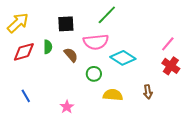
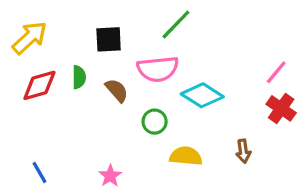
blue line: (26, 96) -> (39, 173), moved

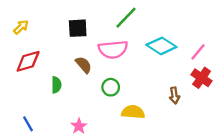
yellow arrow: (30, 38) -> (21, 27), size x0.6
green semicircle: (79, 77) -> (56, 85), moved
cyan diamond: (202, 95) -> (161, 46), moved
brown arrow: (243, 151) -> (174, 95), moved

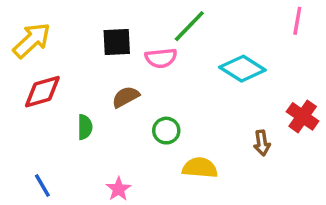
yellow arrow: (21, 27) -> (32, 40), size x1.6
pink semicircle: (113, 49) -> (161, 58), moved, size x0.7
pink line: (198, 52) -> (297, 21), moved, turned -30
brown semicircle: (84, 65) -> (126, 97), turned -78

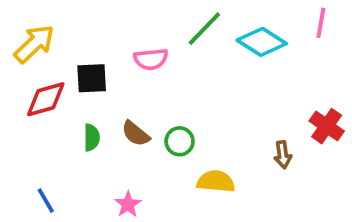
black square: (117, 42) -> (92, 78), moved
pink semicircle: (161, 58) -> (151, 59), moved
cyan diamond: (242, 69) -> (262, 42), moved
brown semicircle: (126, 97) -> (136, 134), moved, turned -112

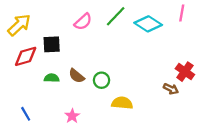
pink semicircle: (151, 59) -> (83, 22), moved, turned -36
green semicircle: (92, 137) -> (52, 78), turned -88
brown arrow: (283, 155) -> (171, 89), moved, turned -56

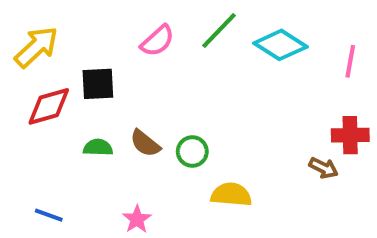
pink line: (182, 13) -> (350, 61), moved
red cross: (185, 72) -> (350, 135), turned -36
blue line: (26, 114) -> (49, 215), turned -40

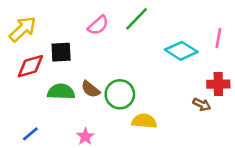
cyan diamond: (280, 45) -> (181, 51), moved
green semicircle: (98, 147) -> (61, 92), size x1.5
green circle: (192, 152) -> (120, 94), size x1.5
blue line: (49, 215) -> (30, 134), turned -60

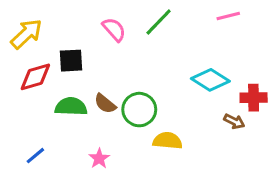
pink semicircle: (98, 25) -> (114, 29), turned -90
pink line: (218, 38) -> (228, 16), moved, turned 66
cyan diamond: (181, 51) -> (210, 80), moved

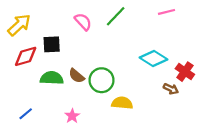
red cross: (254, 98) -> (185, 72), turned 36

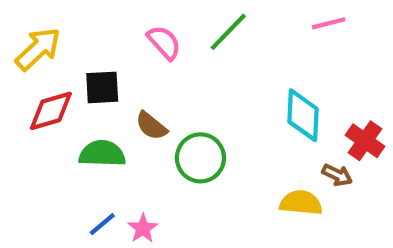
cyan diamond: (154, 59) -> (303, 115), turned 60
brown semicircle: (77, 76) -> (151, 126), moved
yellow semicircle: (122, 103) -> (301, 203), moved
blue line: (26, 114) -> (102, 224), moved

